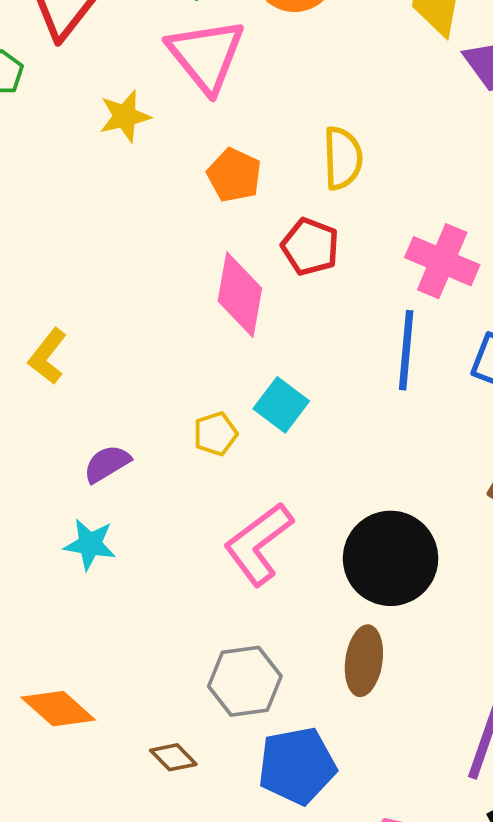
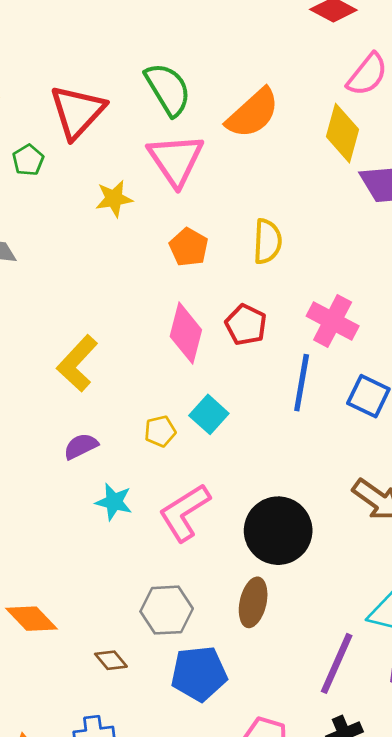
red pentagon: (310, 247) -> (246, 325), moved
yellow L-shape: (48, 356) -> (77, 363), moved, size x1.4
cyan star: (90, 544) -> (114, 502), moved

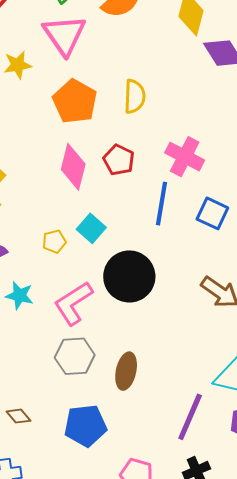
orange pentagon: (189, 247) -> (75, 101), size x1.5
black circle: (278, 531) -> (129, 276), moved
gray hexagon: (167, 610) -> (75, 356), moved

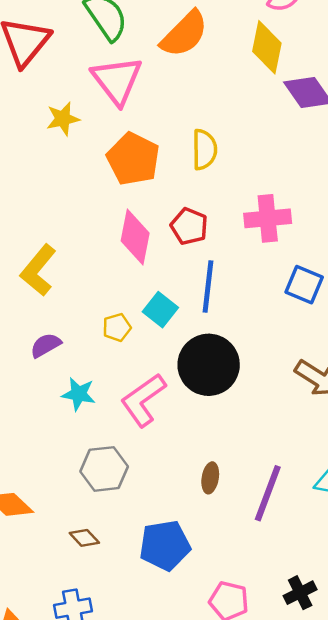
pink cross: (185, 157) -> (268, 218), turned -30
blue line: (161, 204) -> (208, 287), moved
gray hexagon: (75, 356) -> (104, 469), moved
brown ellipse: (126, 371) -> (210, 478), size x0.7
purple line: (190, 417) -> (268, 493), moved

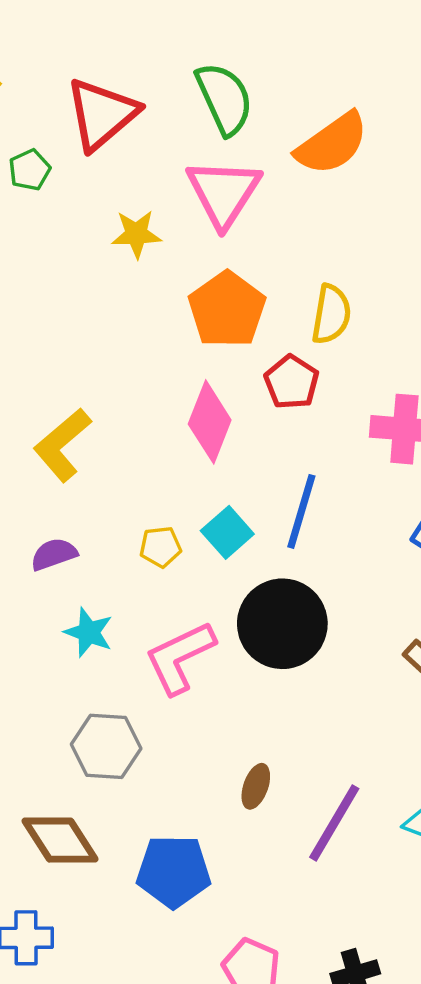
red pentagon: (189, 226) -> (292, 382), moved
brown diamond: (84, 538) -> (60, 840), size x1.8

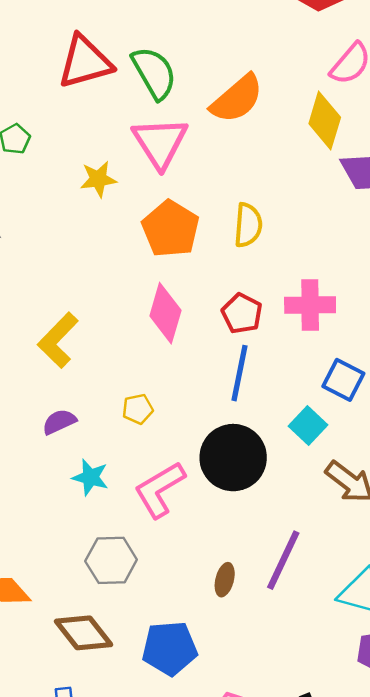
red triangle: (102, 114) -> (85, 62), moved, turned 30
red pentagon: (292, 382) -> (242, 313), moved
cyan square: (227, 532) -> (308, 426), moved
purple line: (334, 823) -> (283, 560), moved

